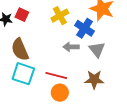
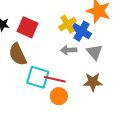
red square: (22, 15) -> (27, 27), moved, size x1.5
yellow cross: (60, 16) -> (67, 24), moved
cyan square: (23, 74) -> (38, 77), moved

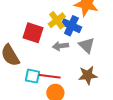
red square: (27, 27) -> (33, 33), moved
cyan square: (38, 77) -> (33, 76), size x0.7

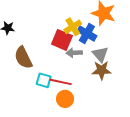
red square: (33, 33) -> (62, 40), moved
brown star: (88, 75) -> (102, 70), moved

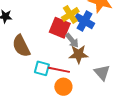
gray arrow: (74, 53) -> (72, 40), turned -126
gray triangle: (100, 54) -> (102, 73), moved
brown star: (102, 70) -> (78, 54), moved

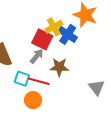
gray arrow: (72, 40) -> (37, 56), moved, turned -105
gray triangle: (102, 73) -> (97, 87), moved
orange circle: (63, 87) -> (33, 100), moved

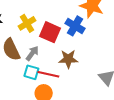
yellow cross: (54, 27) -> (27, 23), moved
gray arrow: (37, 56) -> (32, 53), moved

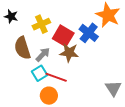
brown star: (68, 59) -> (69, 53), moved
cyan square: (31, 72) -> (39, 73), turned 35

